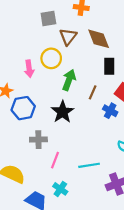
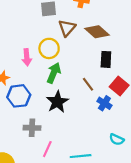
brown diamond: (99, 39) -> (97, 32), turned -30
green arrow: (69, 80) -> (54, 73), moved
brown line: (93, 92) -> (88, 84), turned -64

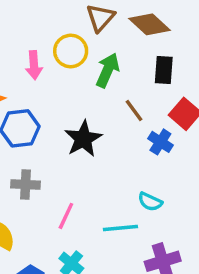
green arrow: (54, 73) -> (108, 70), moved
gray cross: (32, 128) -> (26, 185), moved
cyan semicircle: (117, 139) -> (150, 202), moved

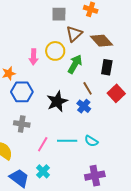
blue cross: (160, 142) -> (84, 106), moved
cyan line: (120, 228) -> (67, 141), moved

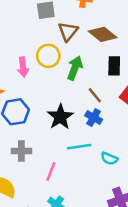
cyan line: (67, 141) -> (79, 147), moved

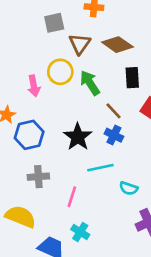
green arrow: (75, 68) -> (90, 83), turned -50
cyan semicircle: (109, 159) -> (129, 188), moved

